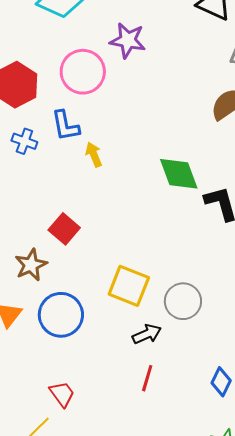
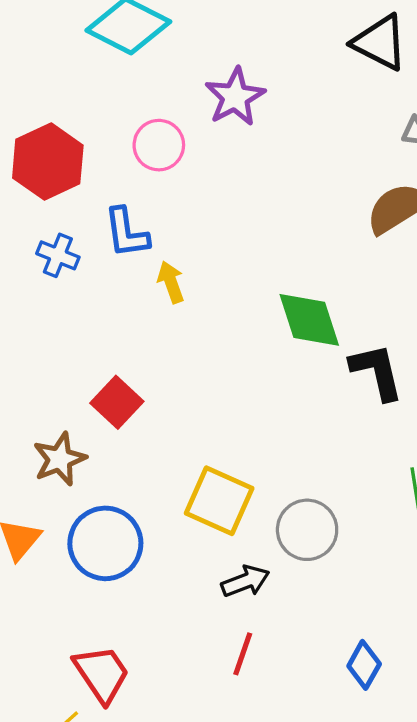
purple star: (128, 40) -> (235, 97), turned 30
pink circle: (83, 72) -> (159, 145), size x0.7
red trapezoid: (62, 394) -> (102, 674), size x1.4

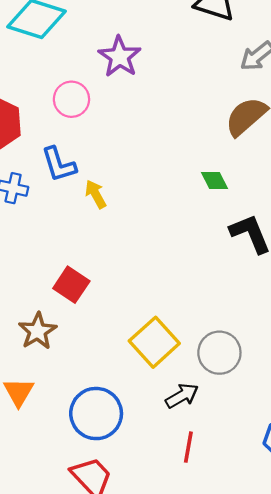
green diamond: (309, 320) -> (214, 180), moved, size x0.6
yellow square: (219, 501) -> (154, 342), turned 33
blue circle: (105, 543) -> (96, 414), moved

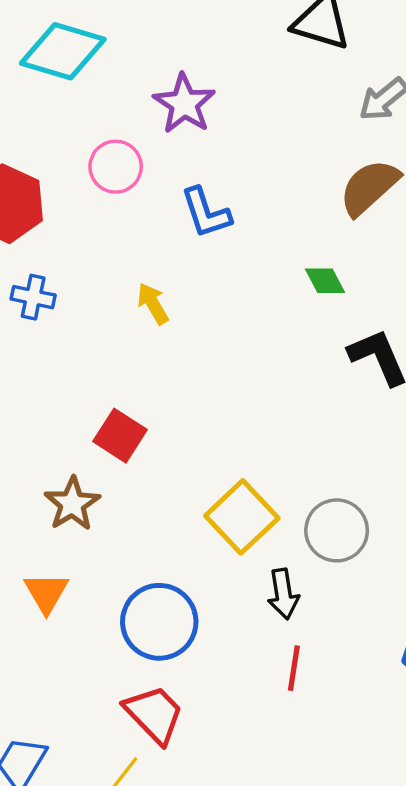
blue L-shape: (59, 164) -> (206, 213), moved
black arrow: (182, 396) -> (283, 594), turned 112

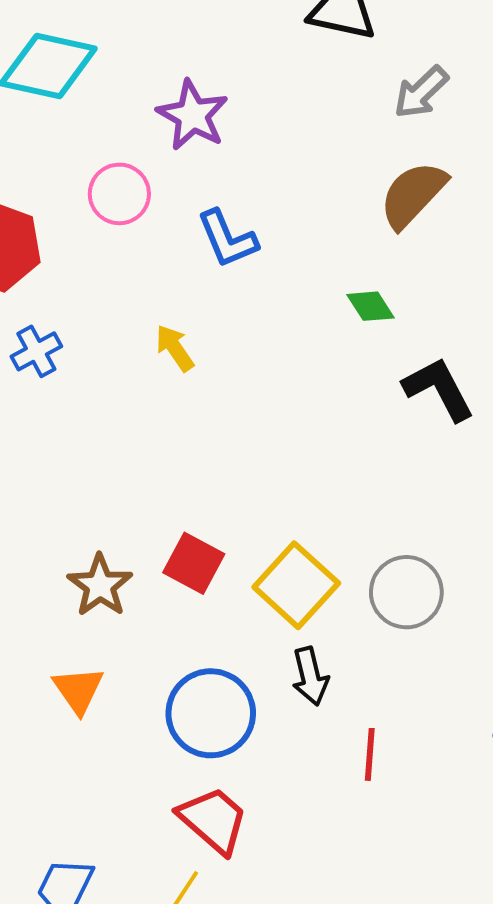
blue cross: (33, 297) -> (36, 351), turned -36
red square: (120, 436) -> (194, 563), moved
black arrow: (283, 594) -> (310, 676), moved

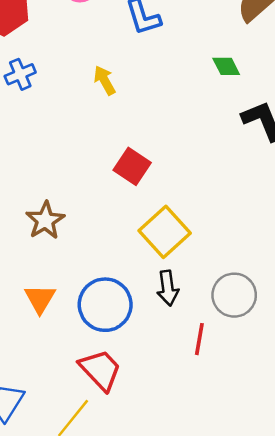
red square: (194, 563) -> (132, 166), moved
gray circle: (406, 592) -> (234, 295), moved
orange triangle: (78, 690) -> (40, 299), moved

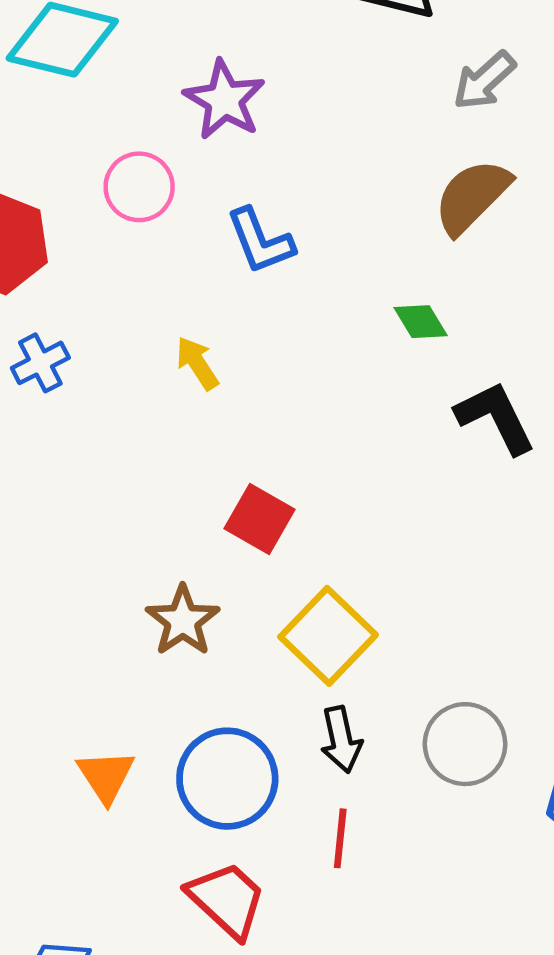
brown star: (45, 220) -> (183, 621), moved
red line: (199, 339) -> (340, 838), moved

